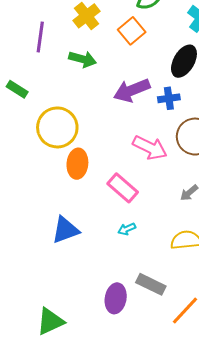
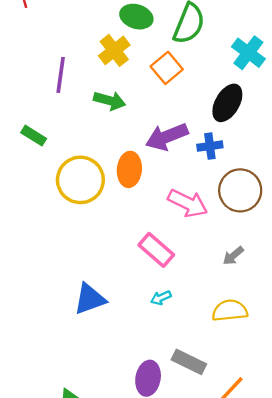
orange ellipse: (77, 164) -> (129, 169), moved

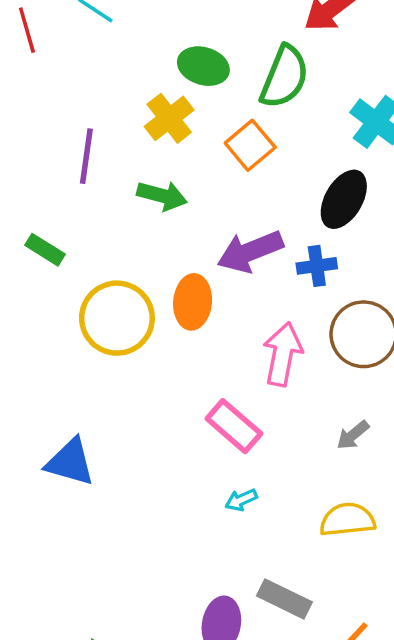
pink arrow: (188, 203) -> (283, 354), turned -105
blue triangle: (90, 299) -> (70, 462), moved, turned 36

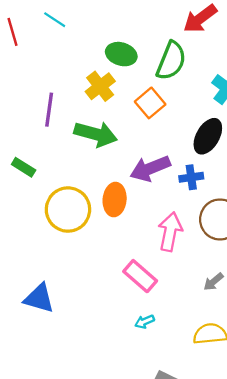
green arrow: (162, 196) -> (96, 134), size x1.4

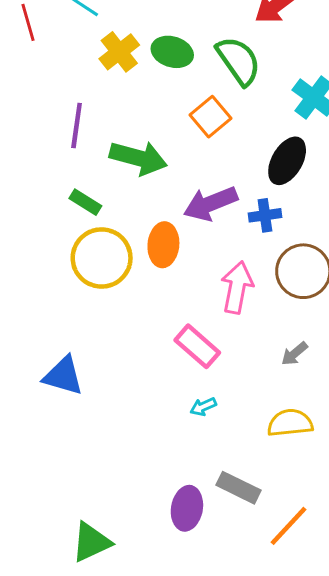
green semicircle: (171, 61) -> (238, 61), turned -57
yellow cross: (100, 86) -> (119, 52), moved
green rectangle: (24, 167) -> (85, 202), moved

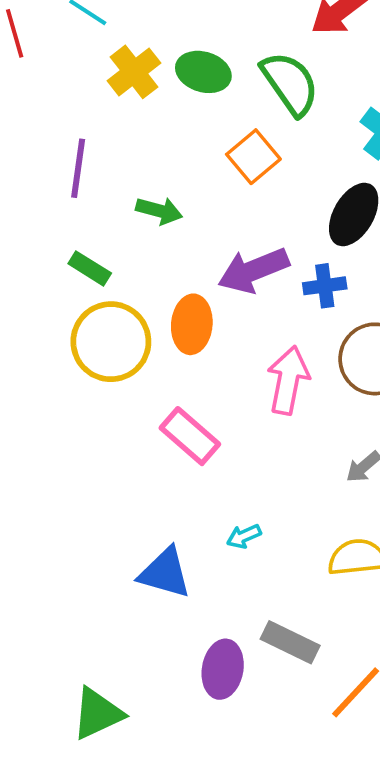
green arrow: (138, 158) -> (159, 211), size x0.6
pink rectangle: (197, 346) -> (190, 436), moved
blue triangle: (63, 376) -> (165, 573), moved

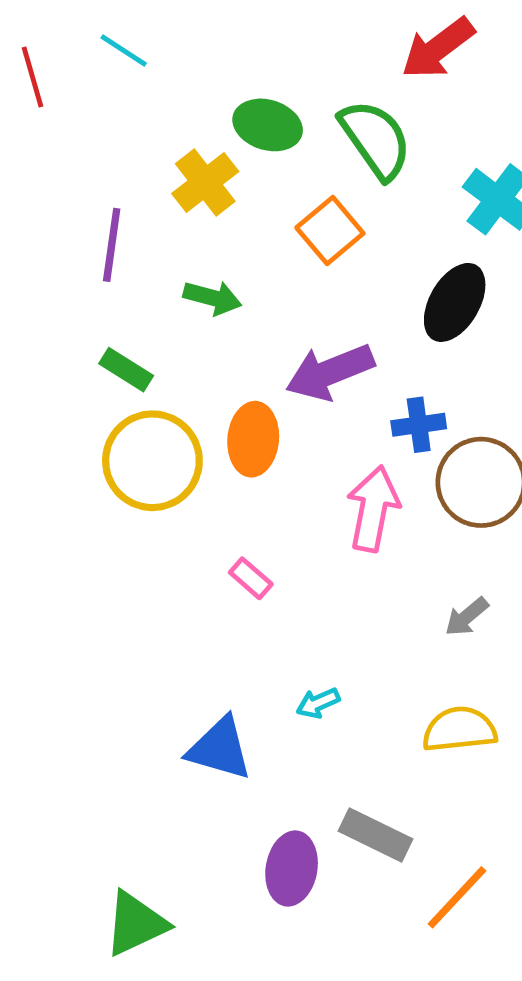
yellow cross: (134, 72) -> (205, 183), moved
blue cross: (325, 286) -> (419, 425), moved
pink rectangle: (190, 436) -> (251, 578), size x0.6

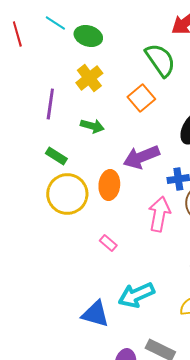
green ellipse: (268, 125) -> (88, 36), moved
cyan arrow: (318, 703) -> (136, 295), size x2.0

